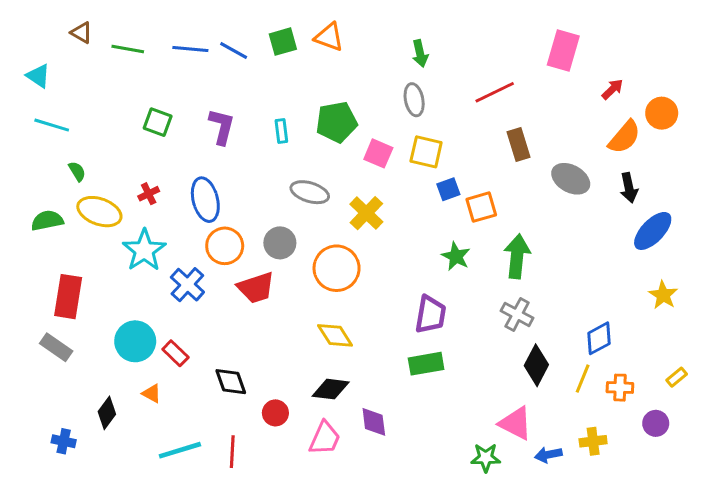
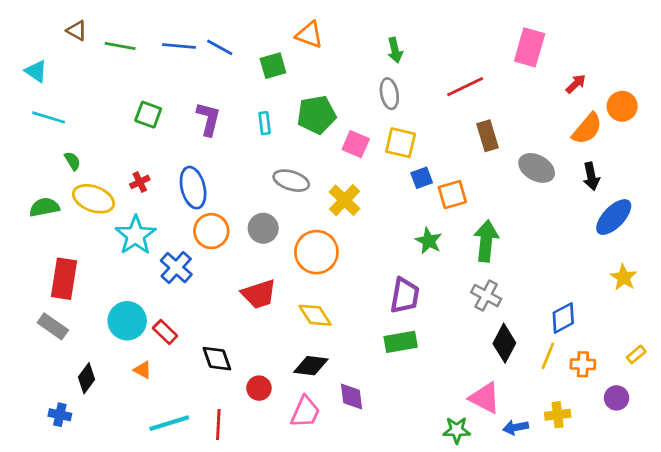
green square: (283, 42) -> (273, 66), moved
red trapezoid: (256, 288) -> (259, 294), moved
black diamond: (107, 413) -> (86, 378), moved

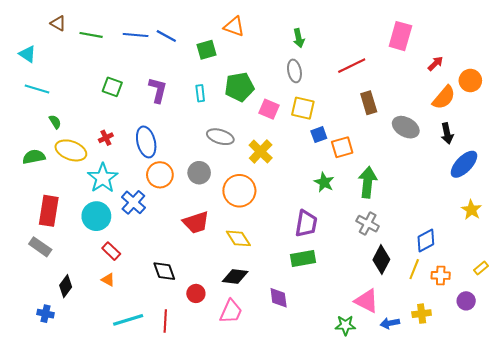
cyan circle: (127, 321) -> (96, 216), moved
red rectangle: (165, 332) -> (111, 251), moved
purple diamond: (352, 397) -> (279, 298), moved

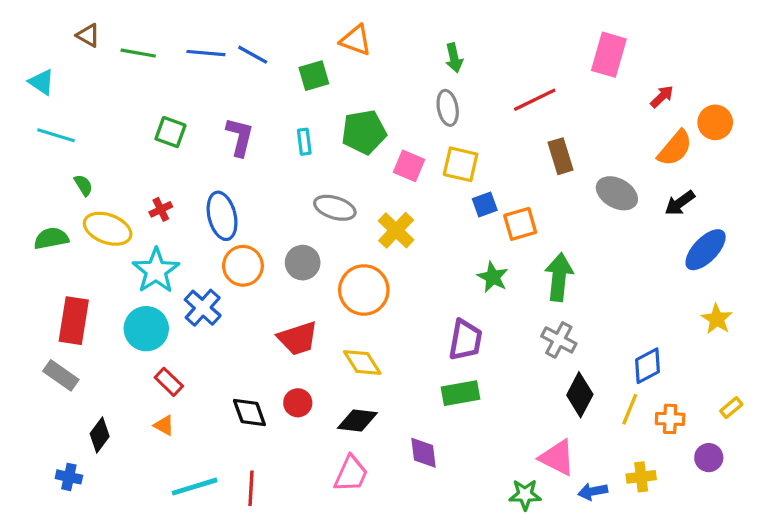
black arrow: (447, 133) -> (680, 203), turned 66
red circle: (196, 293) -> (298, 403), moved

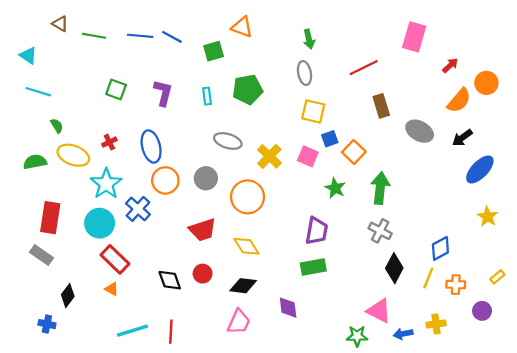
pink square: (409, 166) -> (308, 156), moved
orange square: (520, 224) -> (354, 152), turned -30
red rectangle: (169, 382) -> (115, 259), size x1.5

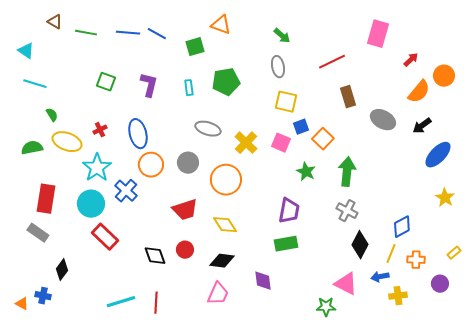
green arrow: (309, 39) -> (282, 36), turned -36
orange triangle: (112, 289) -> (22, 304), moved
blue arrow: (403, 334) -> (380, 277), moved

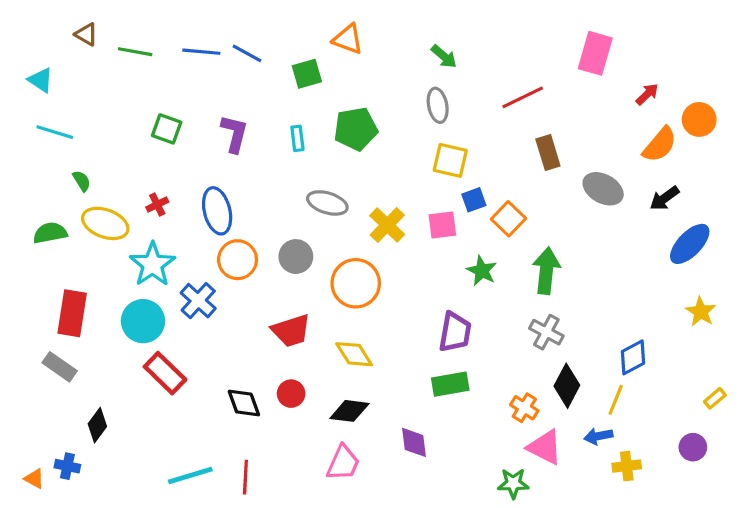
pink square: (281, 143) -> (442, 225), turned -30
orange cross: (416, 260) -> (524, 408), moved, turned 30

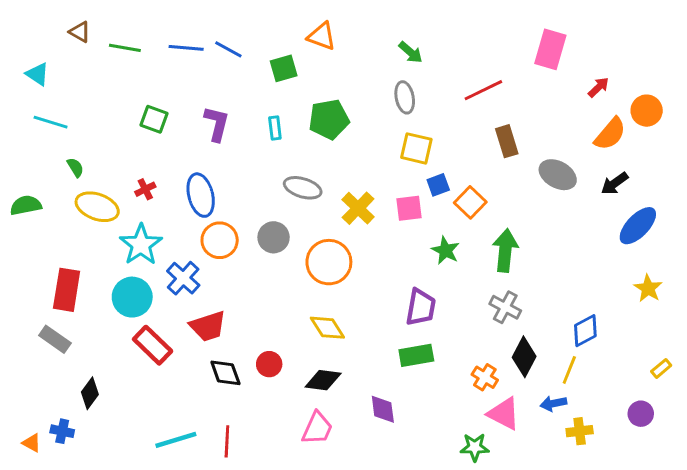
green semicircle: (50, 233) -> (26, 205), moved
red trapezoid: (291, 331) -> (208, 326), moved

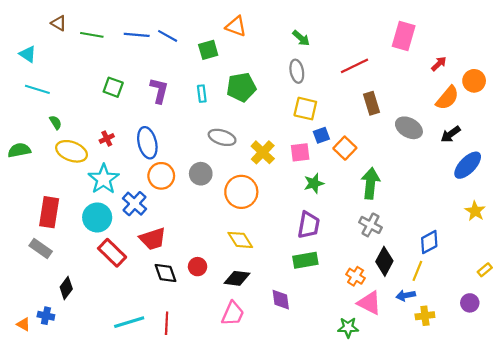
green star: (445, 250) -> (314, 183), moved, turned 30

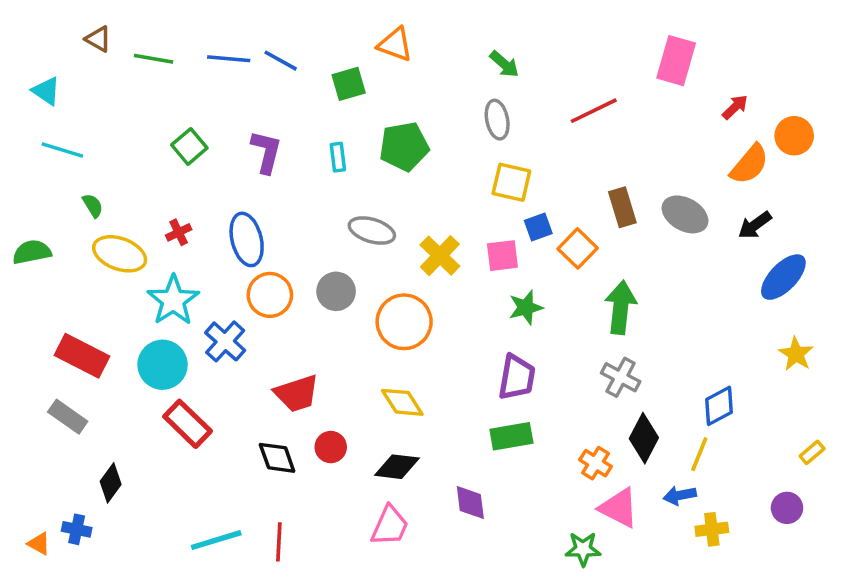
green square: (113, 87) -> (189, 146), turned 30
brown rectangle: (372, 103) -> (622, 207), moved
red rectangle: (49, 212) -> (82, 356), turned -72
red trapezoid: (153, 239) -> (297, 393), moved

